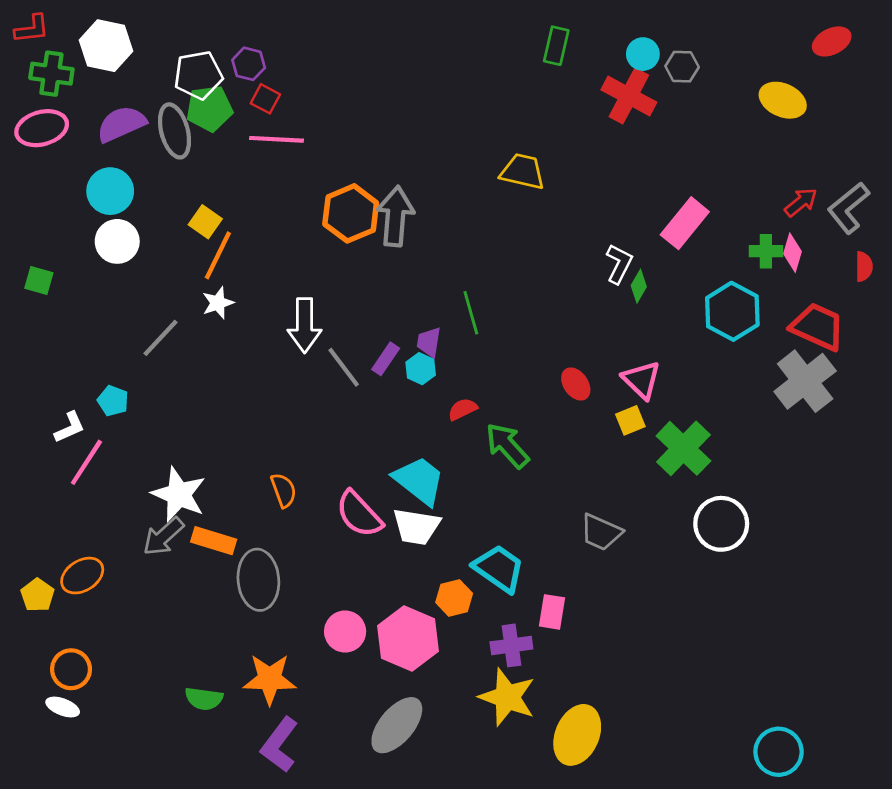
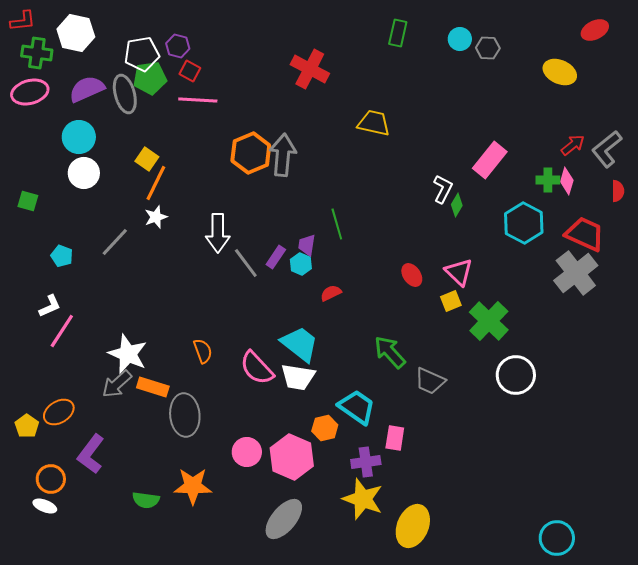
red cross: (629, 96) -> (310, 69), moved
cyan pentagon: (113, 401) -> (62, 256), moved
green arrow: (507, 446) -> (390, 352), moved
purple L-shape: (279, 745) -> (91, 454), moved

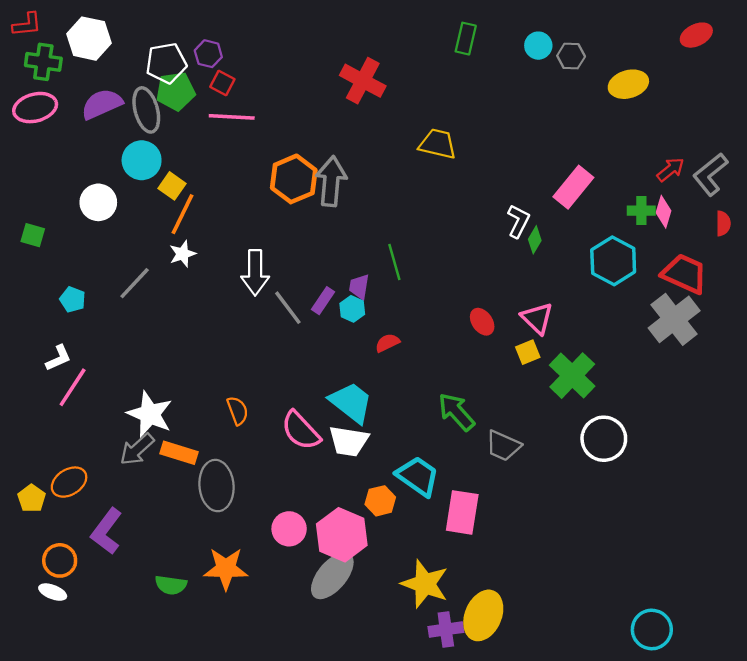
yellow ellipse: (560, 72) -> (628, 84), moved, turned -40
cyan circle: (79, 137) -> (142, 160), moved
pink rectangle: (395, 438) -> (462, 512), size x1.5
purple cross: (366, 462) -> (446, 629), moved
gray ellipse: (284, 519) -> (332, 576), moved

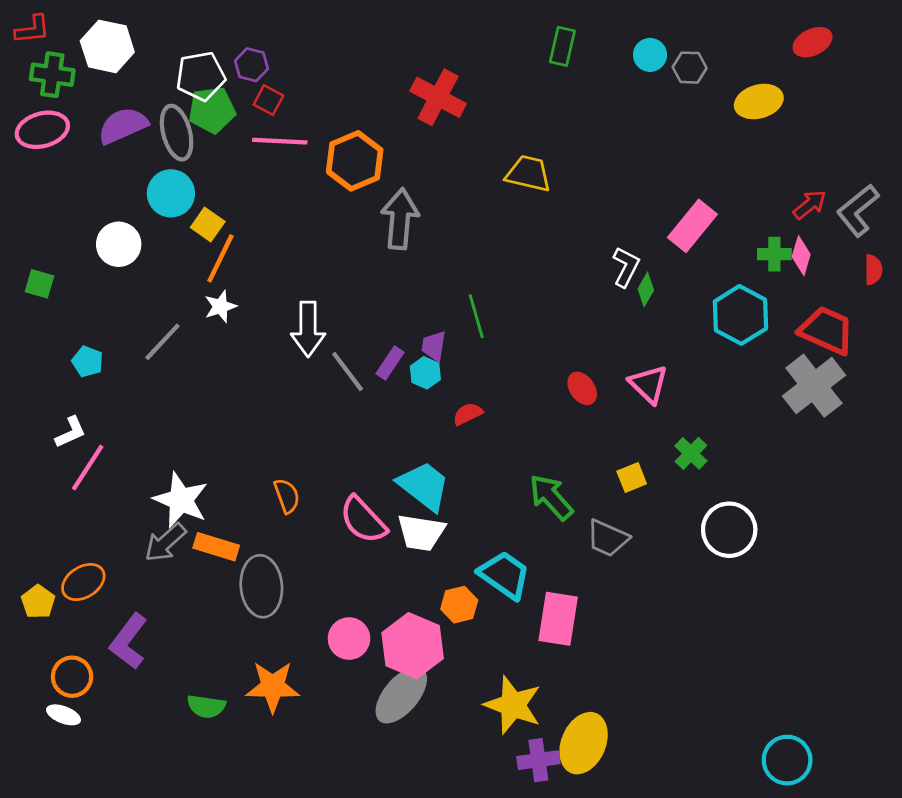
red ellipse: (696, 35) -> (813, 42), moved
orange hexagon: (294, 179) -> (355, 161), moved
yellow square: (528, 352) -> (632, 477), moved
green cross: (572, 376) -> (691, 453), size x0.6

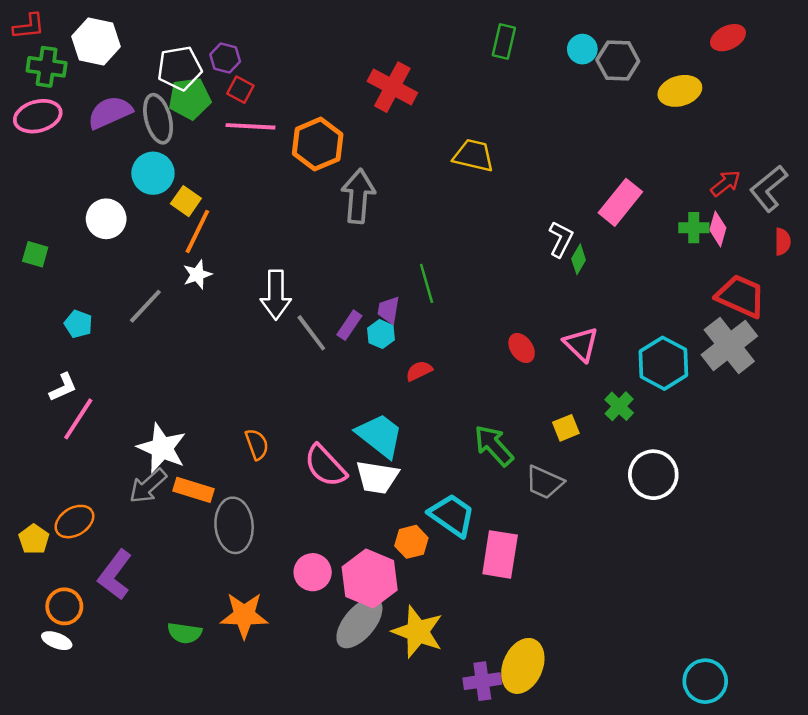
gray hexagon: (690, 68) -> (618, 60), size x1.4
cyan hexagon: (740, 315) -> (663, 363), moved
yellow star: (513, 705) -> (418, 632), moved

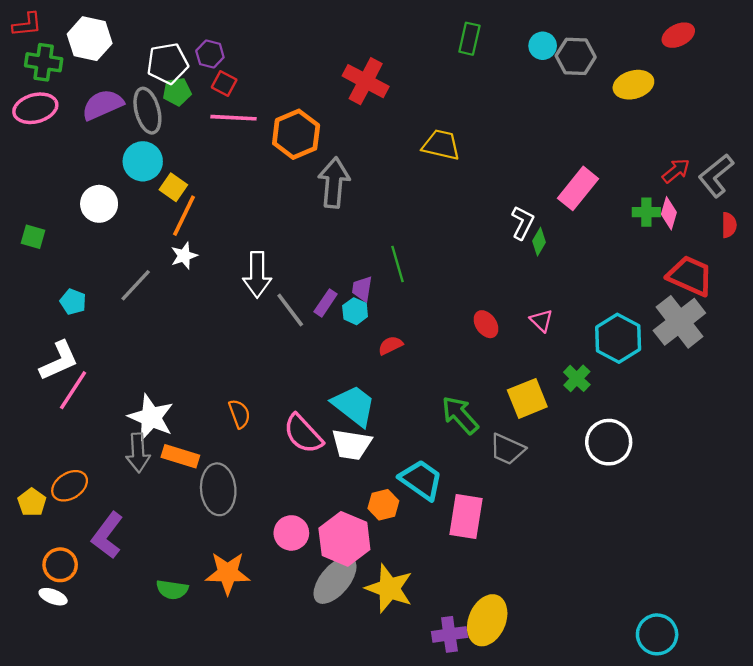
green pentagon: (190, 98) -> (177, 92), size x0.7
pink triangle: (581, 344) -> (541, 321), size x0.7
white L-shape: (63, 387) -> (59, 361), size x1.5
yellow square: (566, 428) -> (527, 398), size x1.6
gray arrow: (148, 486) -> (138, 453), turned -51

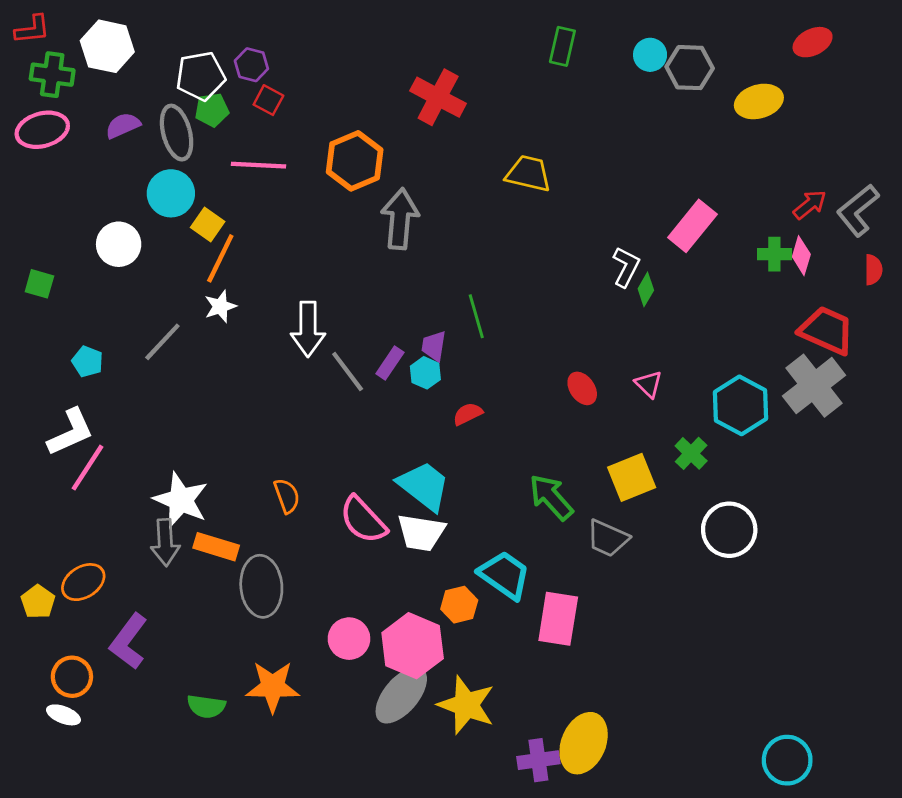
purple semicircle: (103, 105) -> (123, 126), size x0.7
pink line: (234, 118) -> (259, 165), moved

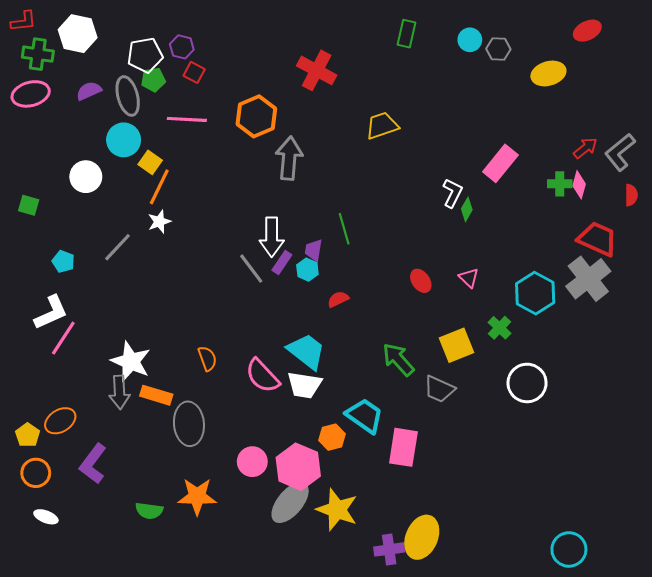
gray hexagon: (690, 68) -> (498, 49), size x0.7
yellow trapezoid: (528, 174) -> (382, 126), turned -32
white arrow: (308, 329) -> (272, 237), moved
orange circle: (72, 677) -> (36, 473), moved

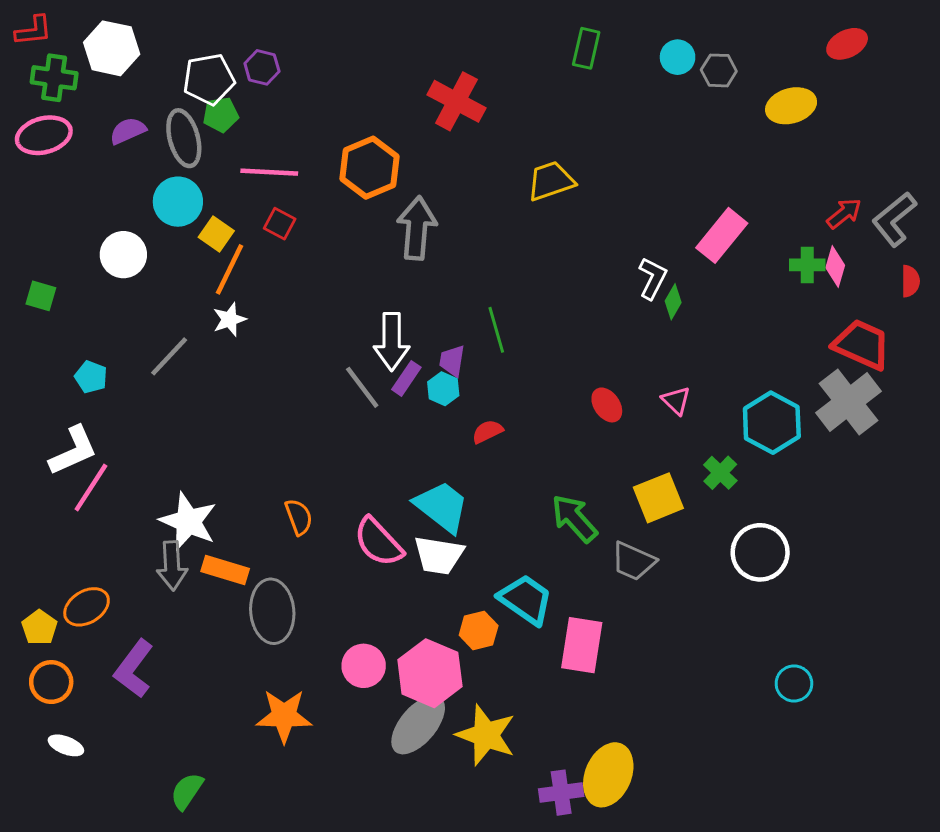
red square: (194, 72) -> (280, 224), moved
green semicircle: (149, 511) -> (187, 791), moved, turned 116
cyan circle: (569, 549) -> (794, 683), moved, size x0.7

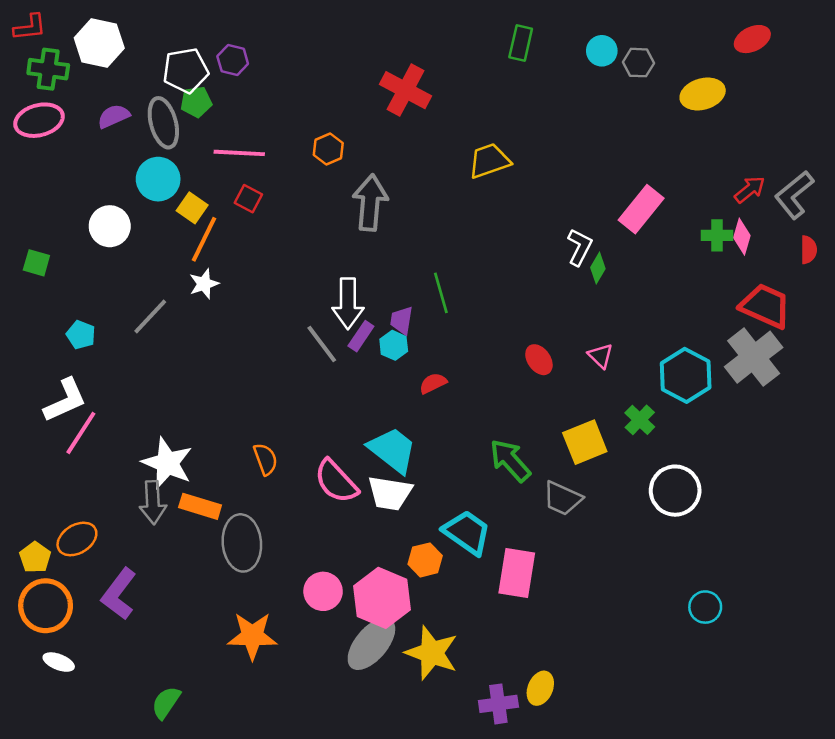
orange hexagon: (370, 168) -> (328, 149), size x0.6
orange circle: (51, 682) -> (46, 606), size x1.4
yellow ellipse: (608, 775) -> (540, 688), size x0.6

